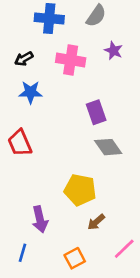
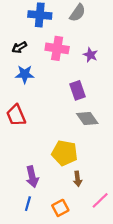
purple star: (114, 51) -> (90, 55), moved
brown arrow: (96, 222) -> (78, 179), turned -56
blue line: (22, 253) -> (28, 204), moved

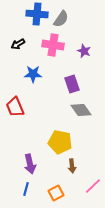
gray semicircle: (78, 13) -> (61, 19), moved
blue star: (25, 74) -> (33, 74), moved

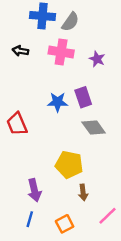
black arrow: (18, 44) -> (20, 51), turned 40
blue star: (33, 74) -> (58, 102), moved

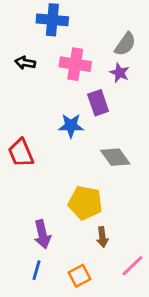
gray semicircle: (70, 22) -> (125, 44), moved
purple rectangle: (83, 97) -> (98, 103), moved

